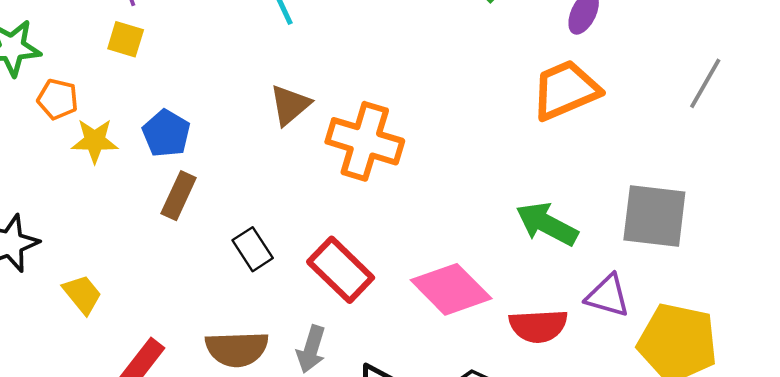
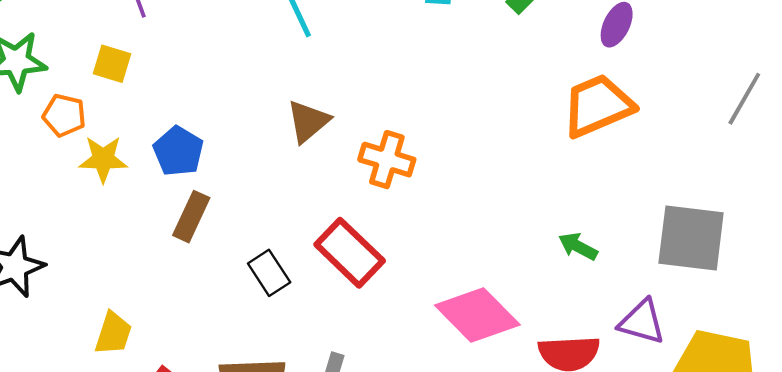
yellow square: (126, 39) -> (112, 64), moved
orange cross: (365, 141) -> (387, 160), size x0.7
green arrow: (547, 224) -> (578, 246), size x0.6
red rectangle: (341, 270) -> (350, 253), moved
yellow trapezoid: (82, 294) -> (113, 333), moved, turned 57

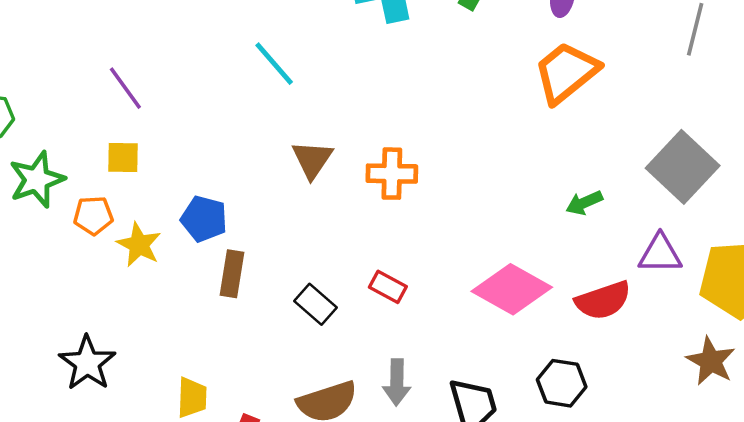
yellow star: (103, 159) -> (139, 245), turned -30
gray square: (691, 238) -> (683, 167), turned -38
green arrow: (578, 246) -> (584, 203), turned -36
red rectangle: (350, 253) -> (388, 287), moved, size x0.6

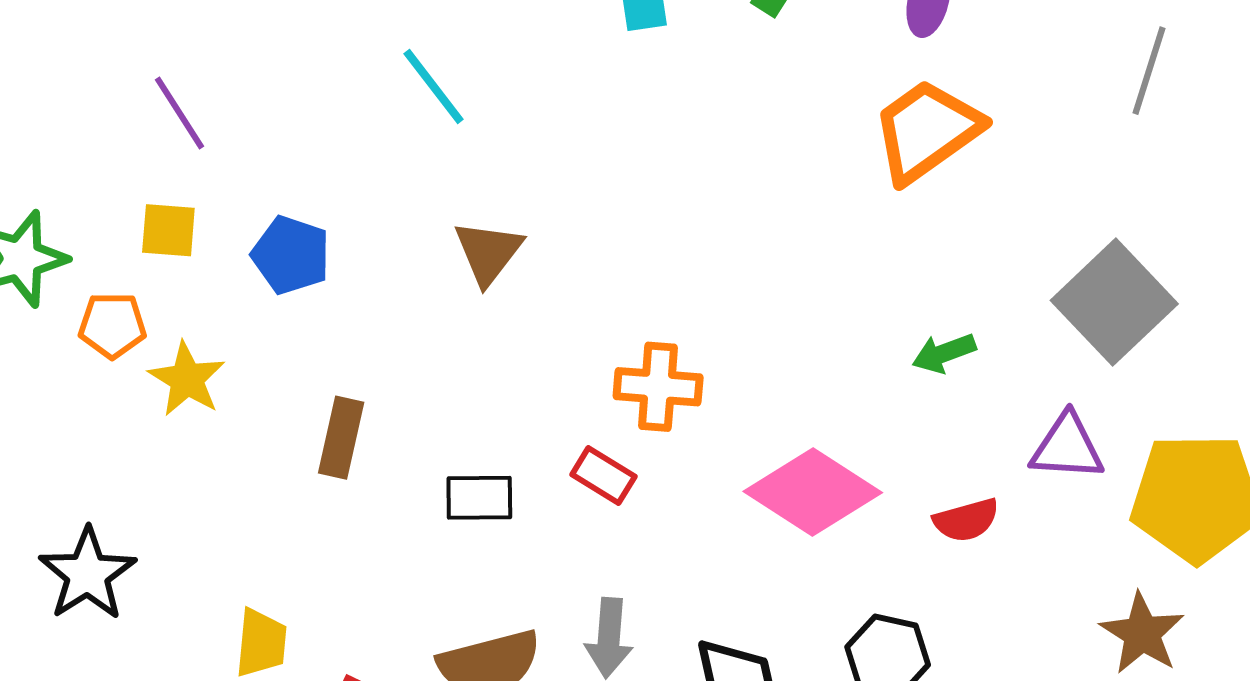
orange cross: (392, 174) -> (658, 387), moved
blue pentagon: (204, 219) -> (291, 255), moved
red semicircle: (603, 300) -> (966, 520), size x0.7
black rectangle: (315, 304) -> (479, 498), turned -45

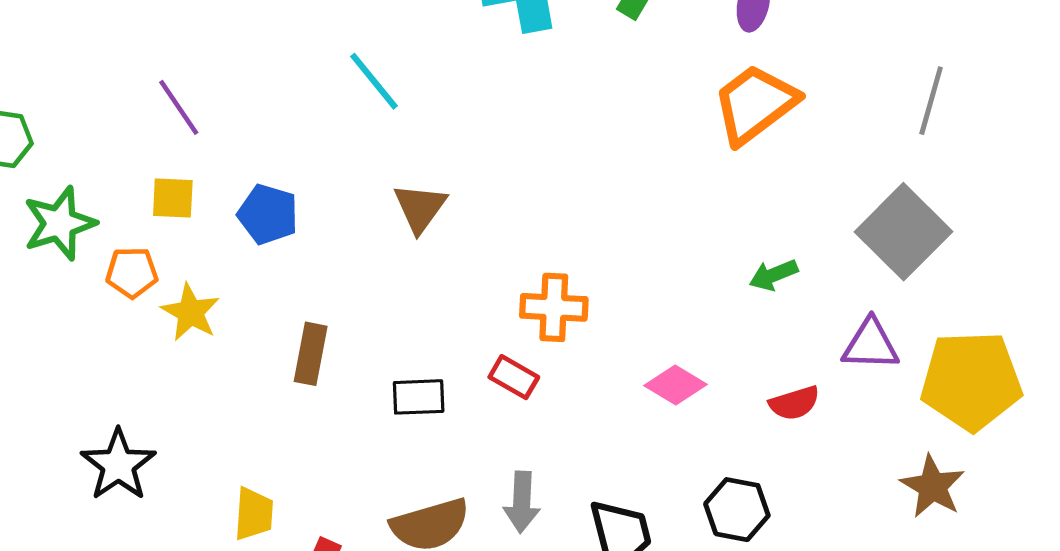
gray line: (1149, 71) -> (931, 101), moved
pink diamond: (813, 492) -> (675, 385), size x0.6

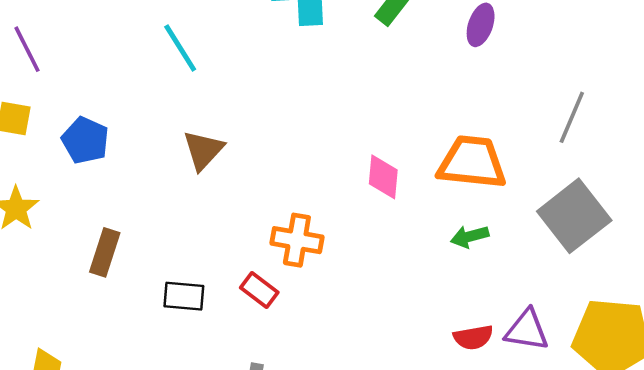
gray line: (931, 101) -> (572, 117), moved
orange trapezoid: (755, 104) -> (472, 162), moved, turned 36
purple triangle: (871, 345) -> (527, 330), moved
pink diamond: (675, 385) -> (383, 177), moved, turned 57

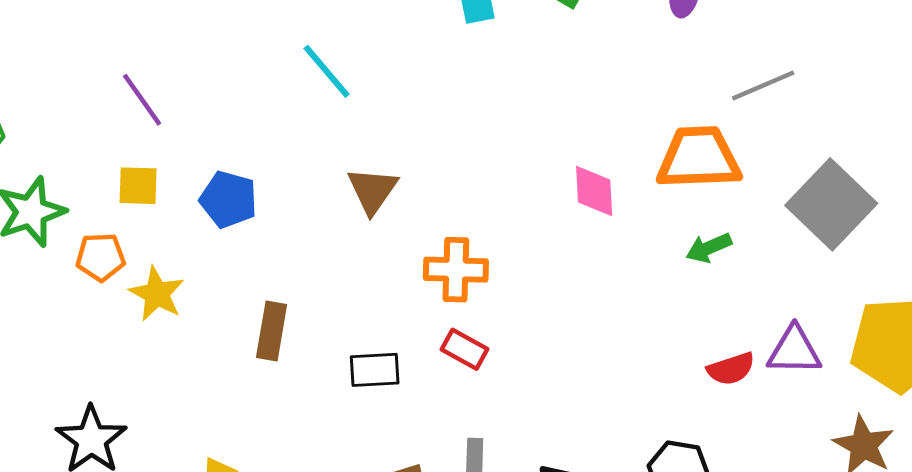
gray line: (572, 117) -> (763, 86), moved, turned 52
orange cross: (297, 240) -> (456, 270), moved

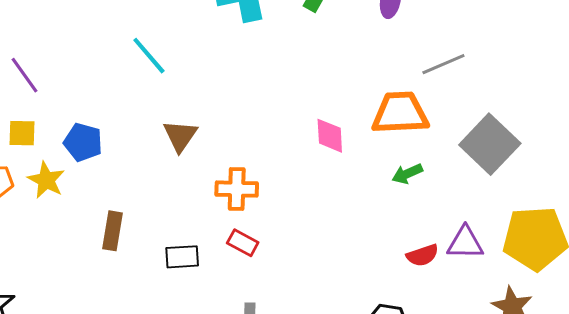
yellow star: (157, 294) -> (46, 180), moved

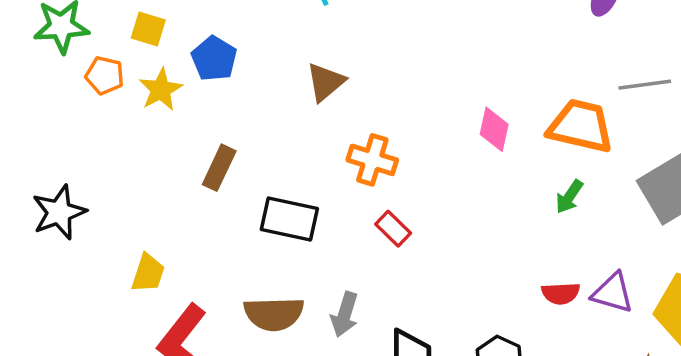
green arrow: (407, 174) -> (569, 197), turned -48
red rectangle: (243, 243) -> (393, 229), moved
black rectangle: (182, 257) -> (289, 219), size x1.4

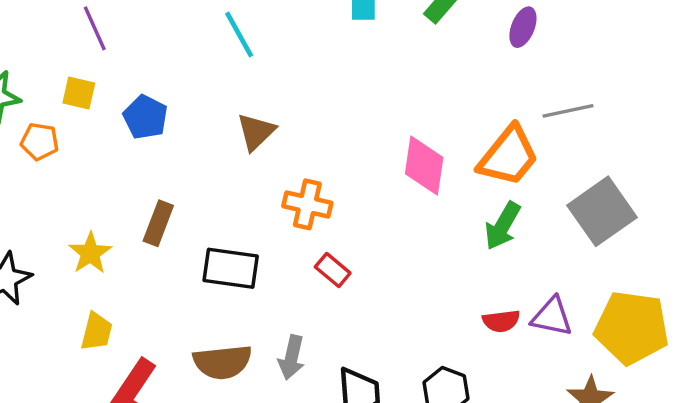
yellow star: (161, 90) -> (90, 253), moved
orange trapezoid: (581, 126) -> (508, 156), turned 120
pink diamond: (494, 129) -> (424, 166), size x1.4
green arrow: (569, 197) -> (503, 226), size x1.4

